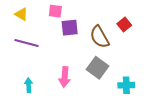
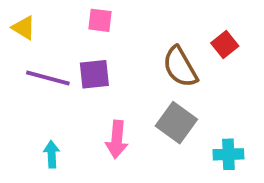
yellow triangle: (21, 14) -> (24, 28), moved
purple square: (70, 28) -> (94, 74), moved

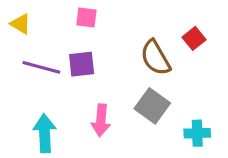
cyan arrow: (52, 154) -> (45, 133), size x1.6

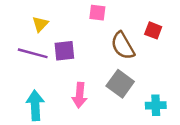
pink square: (86, 18) -> (97, 13), moved
yellow triangle: (21, 24) -> (40, 24), moved, turned 42
red square: (194, 38) -> (153, 30), turned -30

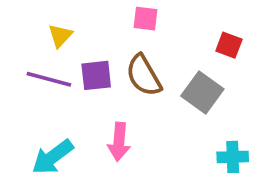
brown semicircle: (123, 46) -> (144, 75), moved
gray square: (120, 84) -> (202, 93), moved
cyan arrow: (35, 105) -> (53, 157), turned -124

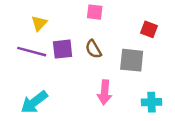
brown semicircle: (144, 75) -> (93, 49), size x0.7
gray square: (202, 93) -> (132, 60), turned -30
pink arrow: (119, 142) -> (105, 92), moved

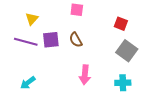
gray square: (132, 60) -> (127, 51), moved, turned 30
cyan arrow: (34, 102) -> (28, 83), size x0.7

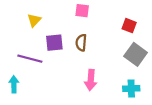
brown semicircle: (76, 40) -> (81, 43), turned 35
purple line: (26, 42) -> (30, 59), moved
cyan arrow: (28, 83) -> (14, 84), moved, turned 126

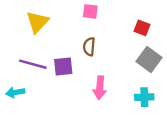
yellow triangle: (34, 20) -> (38, 22), size x1.5
purple square: (54, 43) -> (63, 67), moved
cyan arrow: (14, 84) -> (15, 92), turned -98

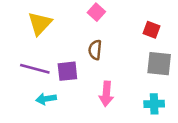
pink square: (90, 11) -> (96, 12), turned 35
gray square: (149, 60) -> (159, 64), turned -30
cyan arrow: (15, 92) -> (46, 99), moved

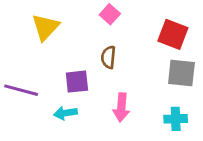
red square: (152, 30) -> (173, 34), size x1.5
purple line: (35, 69) -> (21, 90), moved
cyan arrow: (46, 99) -> (65, 113), moved

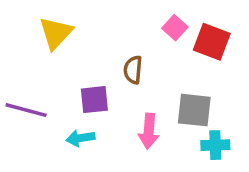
pink square: (110, 14) -> (175, 28), moved
gray square: (181, 73) -> (194, 110), moved

